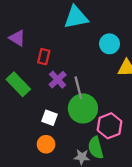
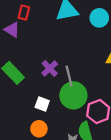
cyan circle: (109, 44) -> (99, 18), moved
red rectangle: (44, 57) -> (24, 12), moved

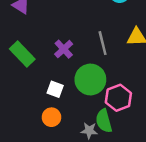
gray line: (69, 76) -> (103, 43), moved

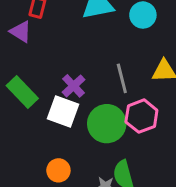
white square: (55, 89) -> (63, 112), moved, size x1.5
pink hexagon: (118, 98) -> (141, 116), moved

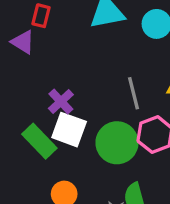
purple cross: (74, 86) -> (61, 102), moved
green rectangle: (22, 92) -> (39, 141), moved

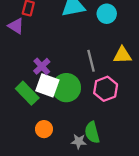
green circle: (117, 143) -> (66, 88), moved

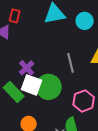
pink hexagon: (106, 89) -> (84, 101), moved

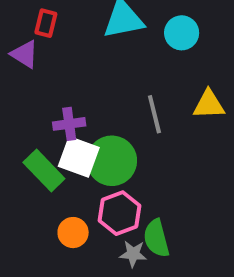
purple cross: (27, 68) -> (69, 124), turned 35
pink hexagon: (84, 101) -> (120, 213), moved

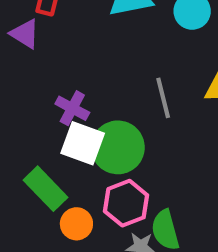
purple cross: (69, 124) -> (72, 108), turned 36
green rectangle: (44, 170) -> (46, 189), moved

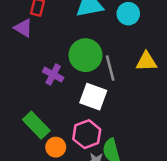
white square: (83, 143) -> (93, 97), moved
green circle: (118, 147) -> (86, 55), moved

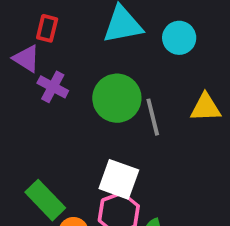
purple cross: (53, 75) -> (53, 87), moved
white square: (93, 97) -> (119, 179), moved

